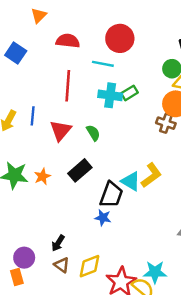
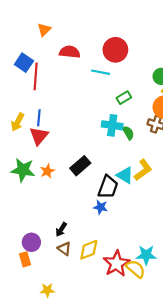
red line: (68, 86) -> (36, 76), moved
cyan cross: (110, 95) -> (112, 125), moved
red triangle: (60, 130) -> (39, 136), moved
green semicircle: (93, 133) -> (128, 133), moved

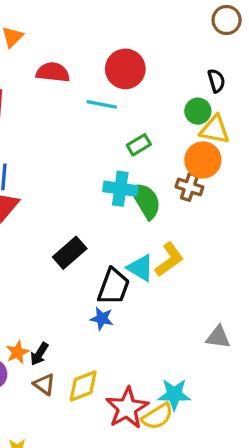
green semicircle: (128, 133) -> (146, 200), size x1.6
orange star: (47, 171) -> (17, 352), moved
yellow semicircle: (136, 269) -> (157, 416), turned 108

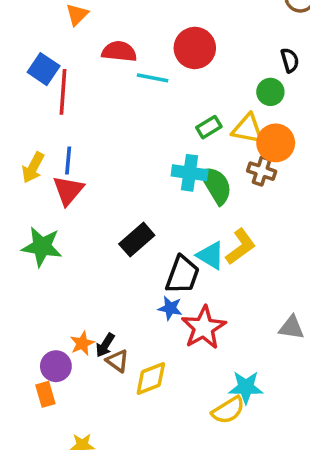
cyan line: (102, 104) -> (153, 78), moved
yellow triangle: (215, 130) -> (248, 129), moved
brown triangle: (44, 384) -> (117, 361), moved
red star: (127, 408) -> (204, 328), moved

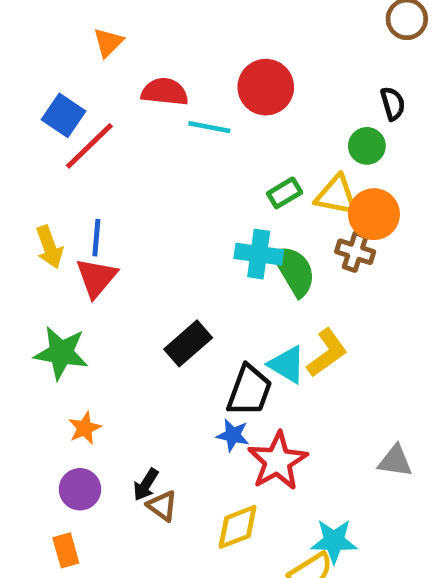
red line: (63, 92) -> (89, 146), turned 42
yellow arrow: (33, 168) -> (49, 247), turned -48
orange star: (82, 343) -> (85, 428), moved
purple circle: (56, 366) -> (80, 489), moved
yellow diamond: (151, 379) -> (238, 527), moved

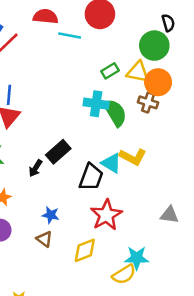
green circle: (367, 146) -> (154, 46), size x1.5
yellow L-shape: (327, 353) -> (133, 157), turned 64
blue star: (233, 435) -> (51, 215), moved
black arrow: (146, 485) -> (35, 168), moved

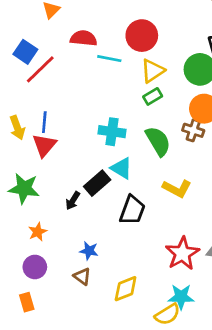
yellow triangle: (138, 72) -> (153, 71), moved, turned -45
cyan cross: (96, 104) -> (112, 132), moved
cyan triangle: (111, 163) -> (121, 168), moved
red star: (106, 215) -> (182, 253), moved

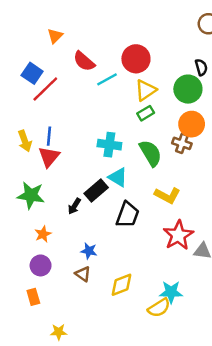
red semicircle: (84, 38) -> (84, 61), turned -145
cyan line: (109, 59) -> (107, 79), turned -40
red star: (182, 253) -> (178, 235), moved

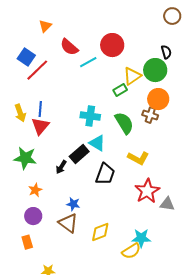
yellow triangle: (146, 90) -> (132, 76), moved
brown triangle: (83, 274) -> (68, 223), size x1.5

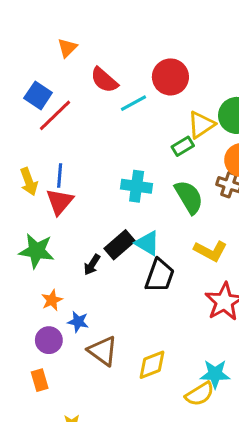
cyan triangle: (97, 143) -> (147, 243), moved
blue star: (73, 204) -> (78, 322), moved

